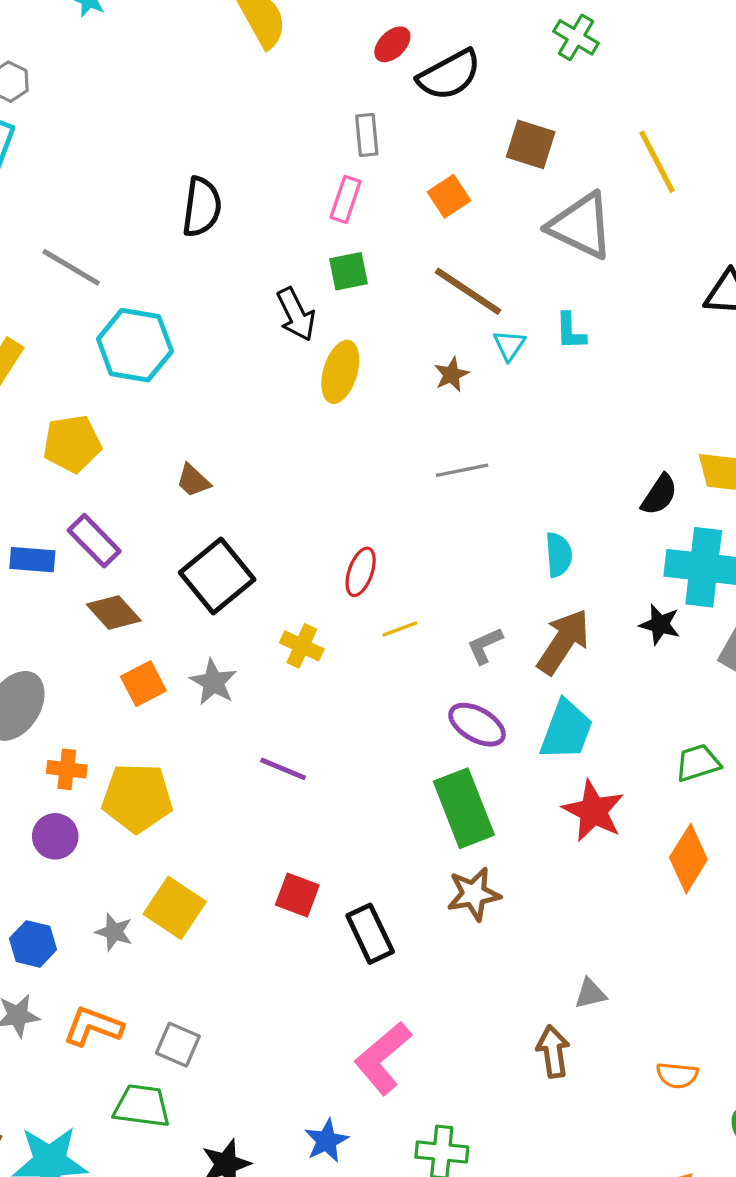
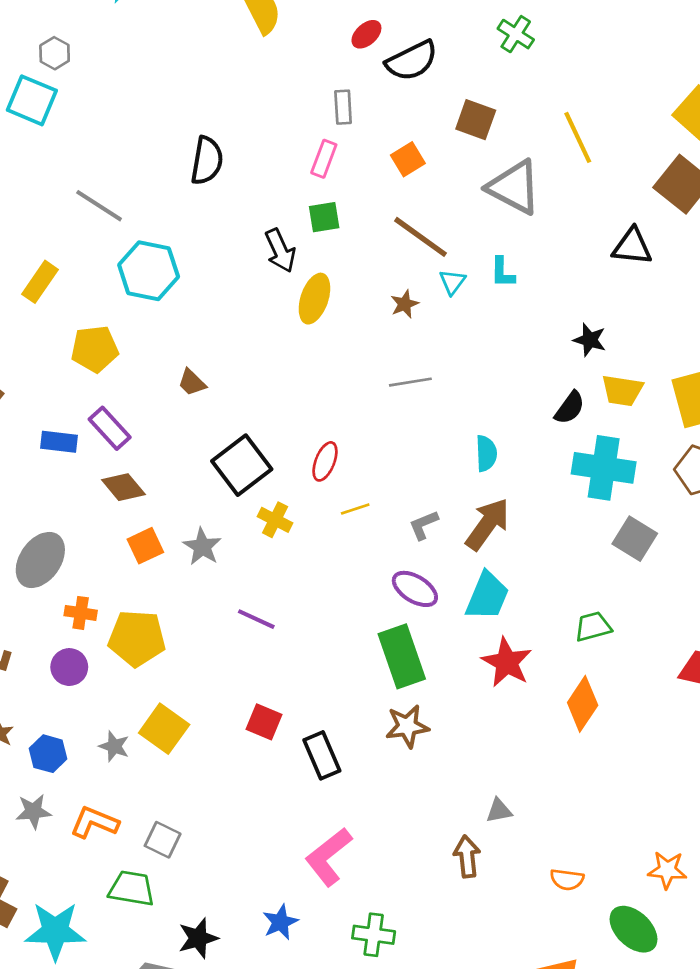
black square: (217, 576) -> (242, 465), moved
black star: (660, 624) -> (590, 340), moved

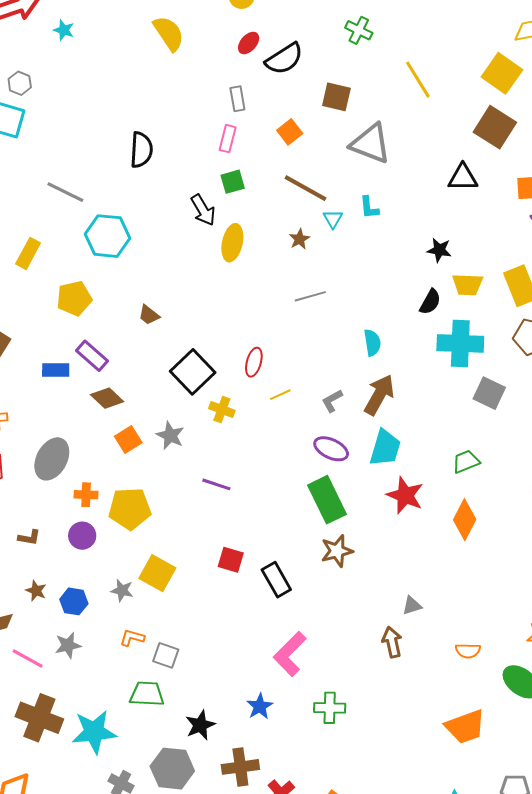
yellow line: (578, 137) -> (418, 80), moved
orange L-shape: (94, 822) -> (132, 638), moved, size x0.7

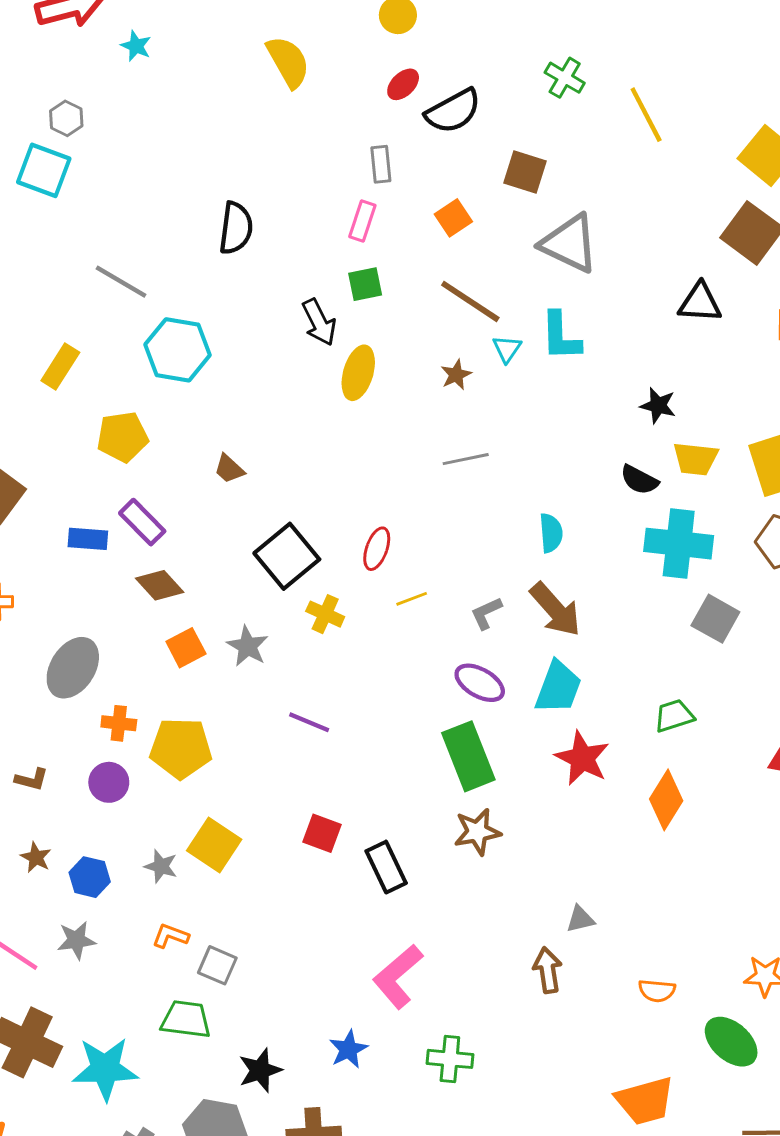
yellow line: (418, 80) -> (646, 115), moved
cyan L-shape: (369, 208) -> (561, 336), size x1.5
black semicircle: (430, 302) -> (639, 480), turned 84
brown arrow: (379, 395) -> (555, 609), turned 105

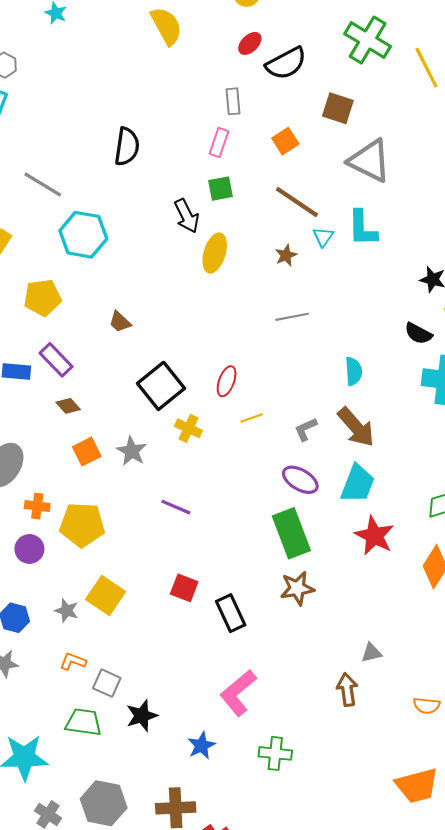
green cross: (565, 78) -> (368, 40), size x1.6
brown diamond: (160, 585) -> (68, 406), size x0.7
black star: (260, 1070) -> (142, 716), moved

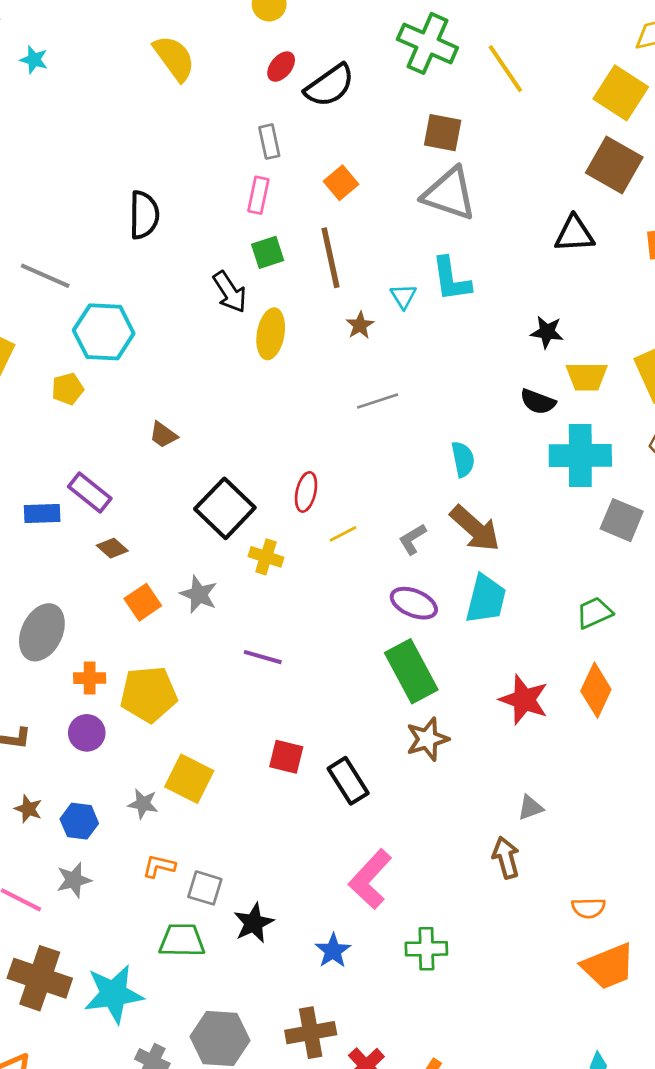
brown square: (338, 108) -> (443, 133), moved
brown line: (297, 202) -> (331, 258), moved, turned 51
yellow pentagon: (42, 298) -> (68, 389), moved, size x0.7
red star: (374, 536) -> (524, 700), moved
orange semicircle: (427, 706) -> (588, 908), moved

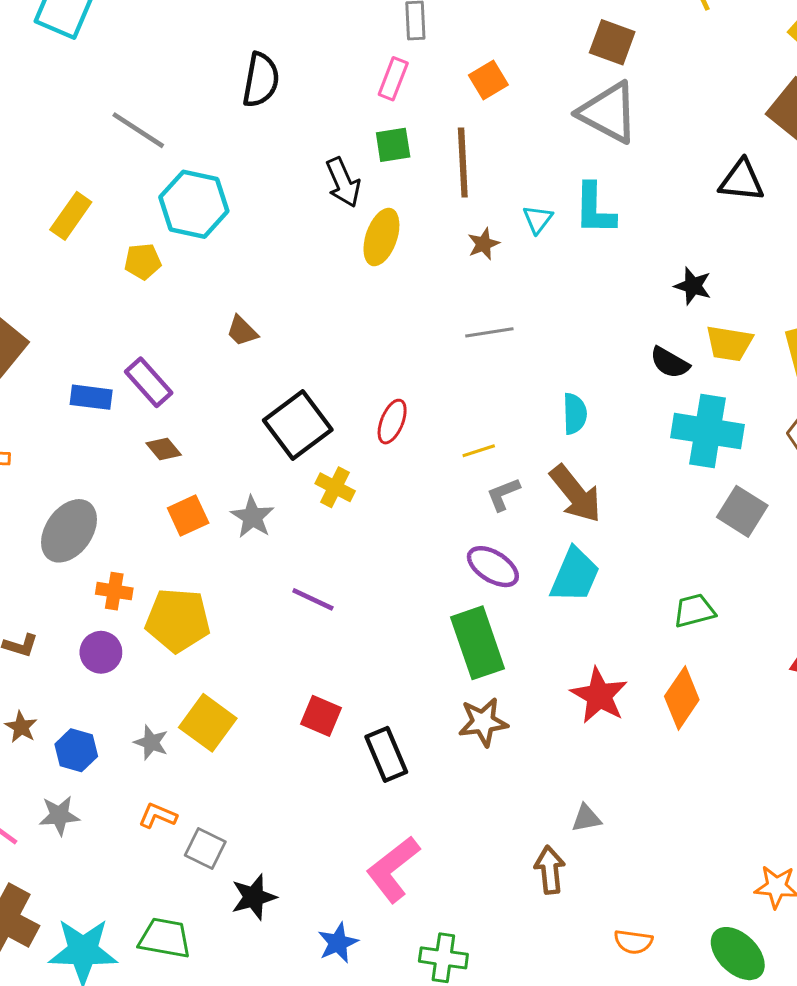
yellow line: (343, 534) -> (479, 451), moved
green trapezoid: (182, 940) -> (165, 938), moved

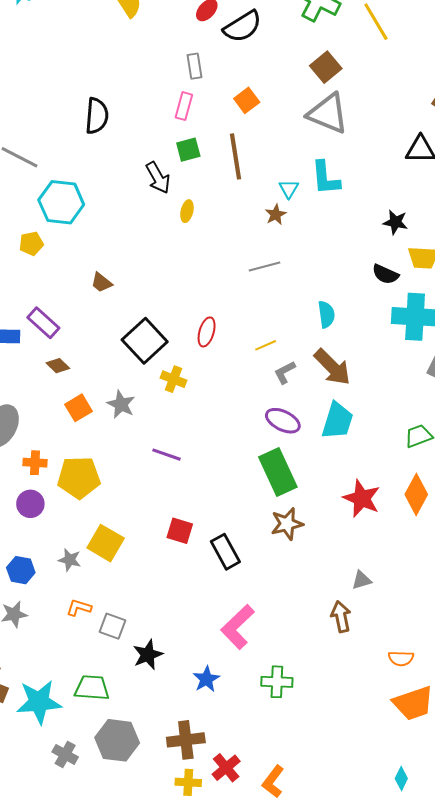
brown square: (612, 42) -> (326, 67), turned 36
yellow ellipse: (381, 237) -> (187, 211), size x0.6
brown star: (484, 244) -> (276, 215), moved

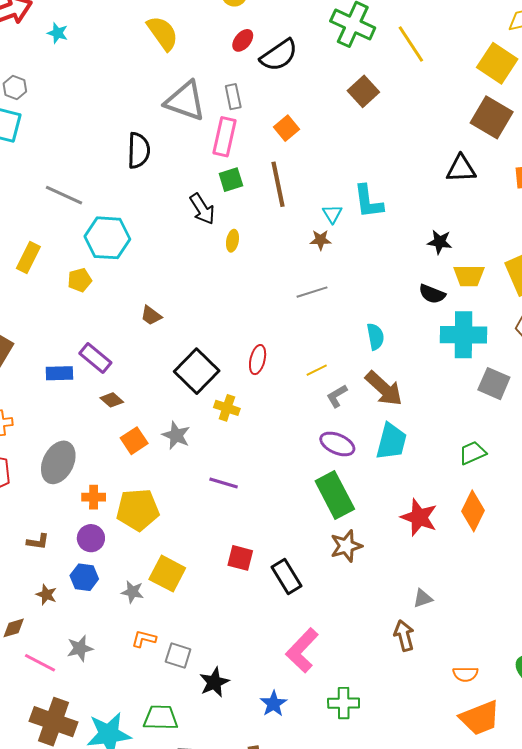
pink rectangle: (184, 106) -> (225, 137), size x1.4
gray triangle: (328, 114) -> (185, 101), moved
brown star: (276, 215) -> (321, 240), turned 30
blue hexagon: (21, 570) -> (84, 577), moved

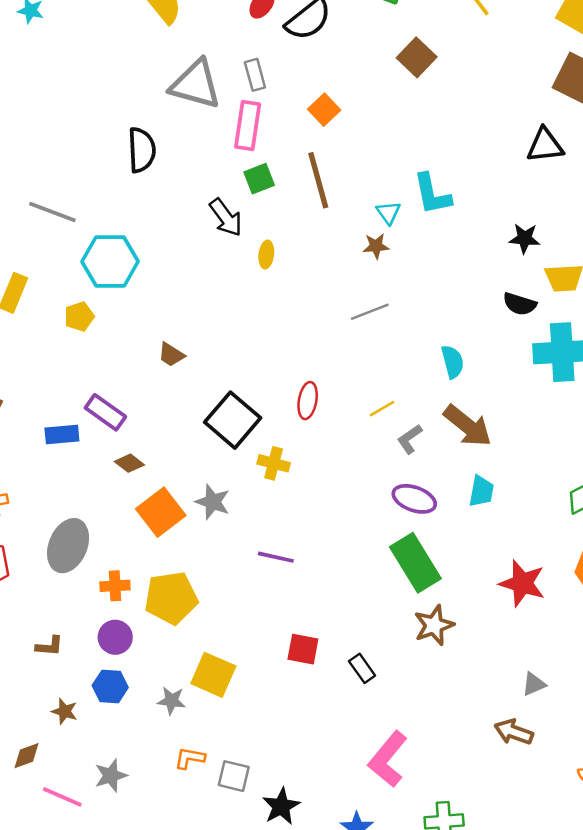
orange square: (134, 441) -> (161, 512), size x1.4
cyan trapezoid: (391, 441) -> (481, 491), size x0.7
black rectangle: (286, 577) -> (362, 668), size x0.7
brown arrow: (404, 636) -> (514, 732), turned -52

